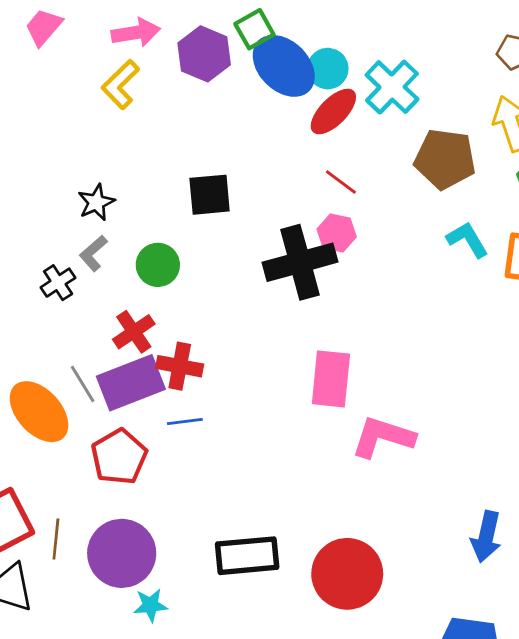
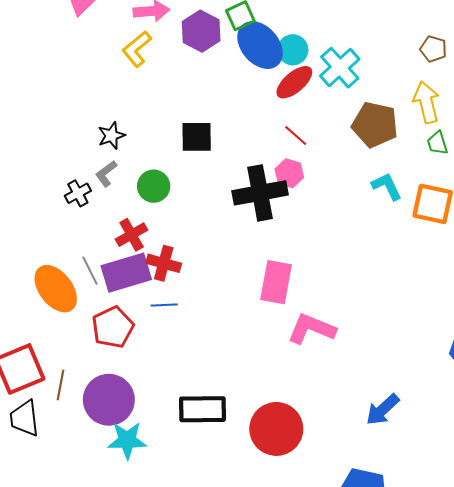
blue arrow: (486, 537) -> (383, 410), turned 30
cyan star: (150, 605) -> (127, 440), size x1.5

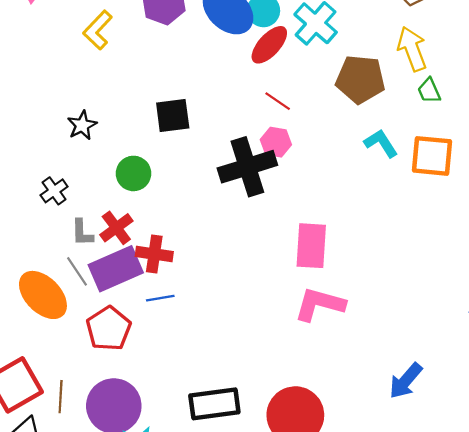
gray L-shape: (106, 174) -> (82, 233), moved, turned -48
pink rectangle: (276, 282) -> (311, 246), moved

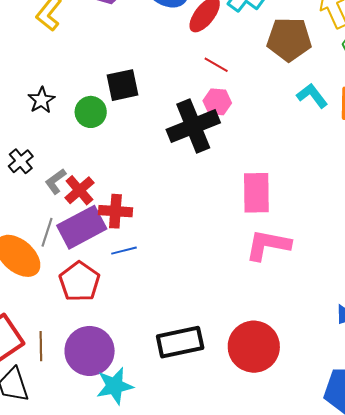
green circle: (133, 173) -> (91, 112), moved
gray L-shape: (82, 233) -> (56, 181), moved, turned 60
gray line: (77, 271) -> (47, 232), turned 56

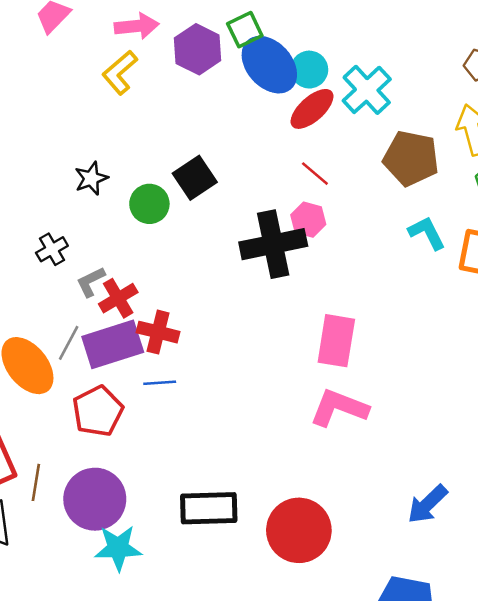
black square: (122, 85) -> (195, 178), turned -32

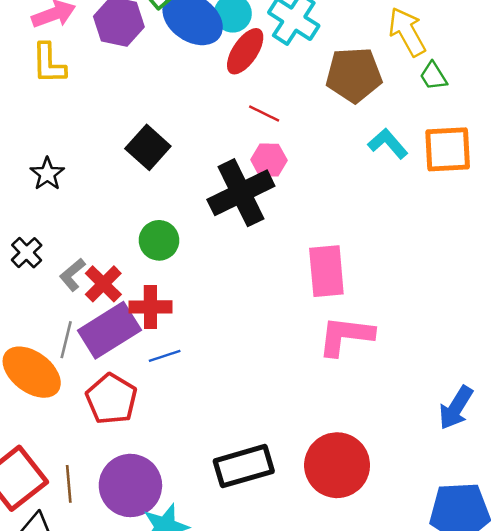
yellow L-shape: (120, 72) -> (49, 64), turned -36
green circle: (149, 204) -> (159, 240), moved

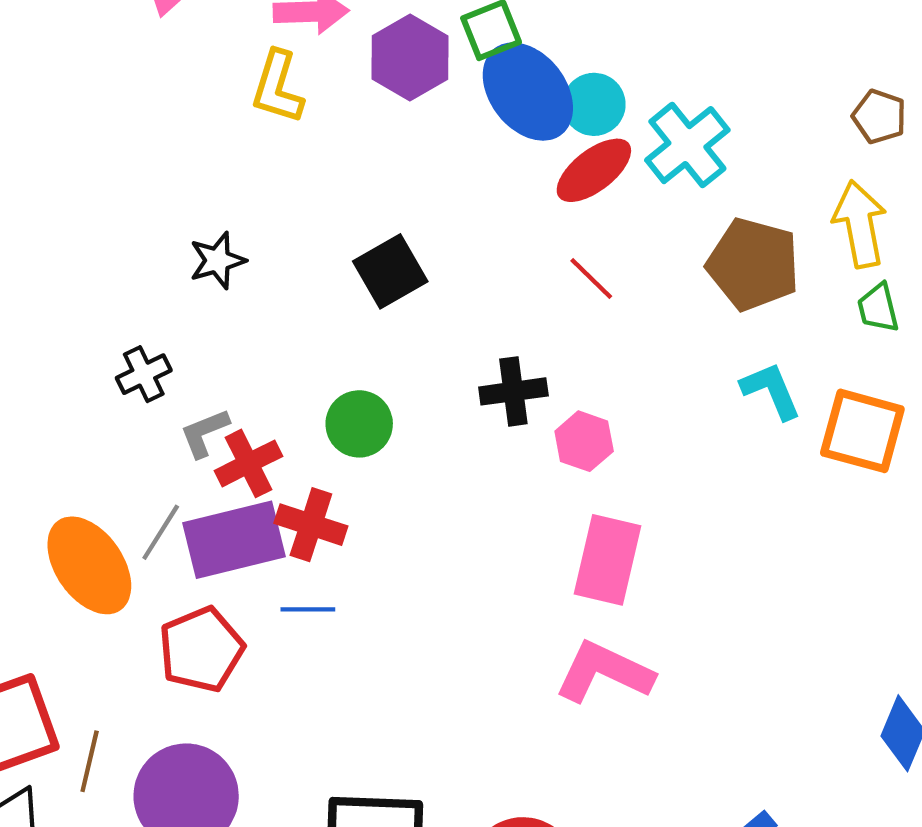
pink hexagon: (269, 160) -> (584, 441), moved
black cross: (241, 193) -> (513, 391), size x0.6

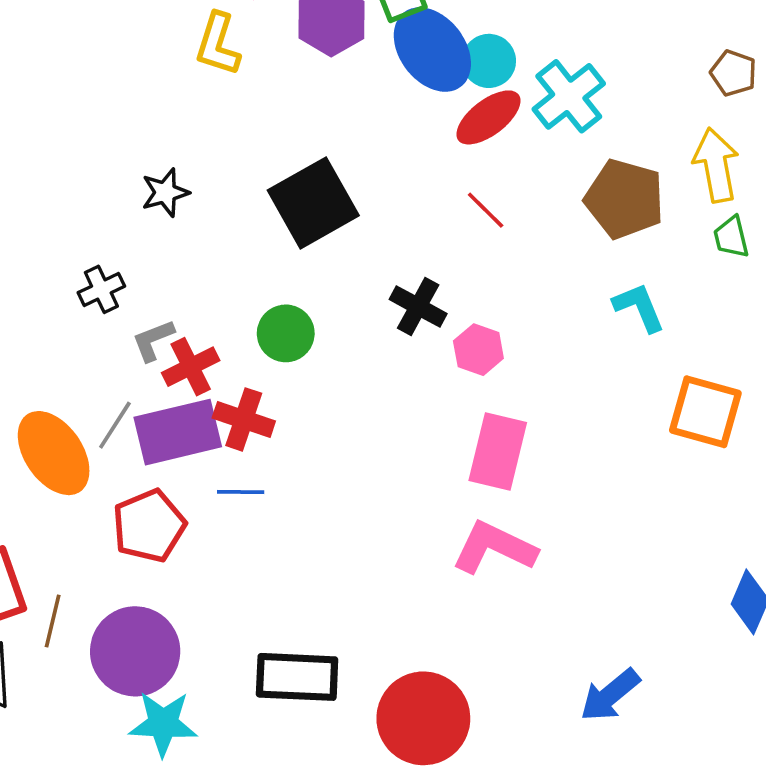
black square: (390, 271) -> (313, 203), size x1.4
black cross: (513, 391) -> (418, 307), turned 36
orange square: (862, 431) -> (705, 412), moved

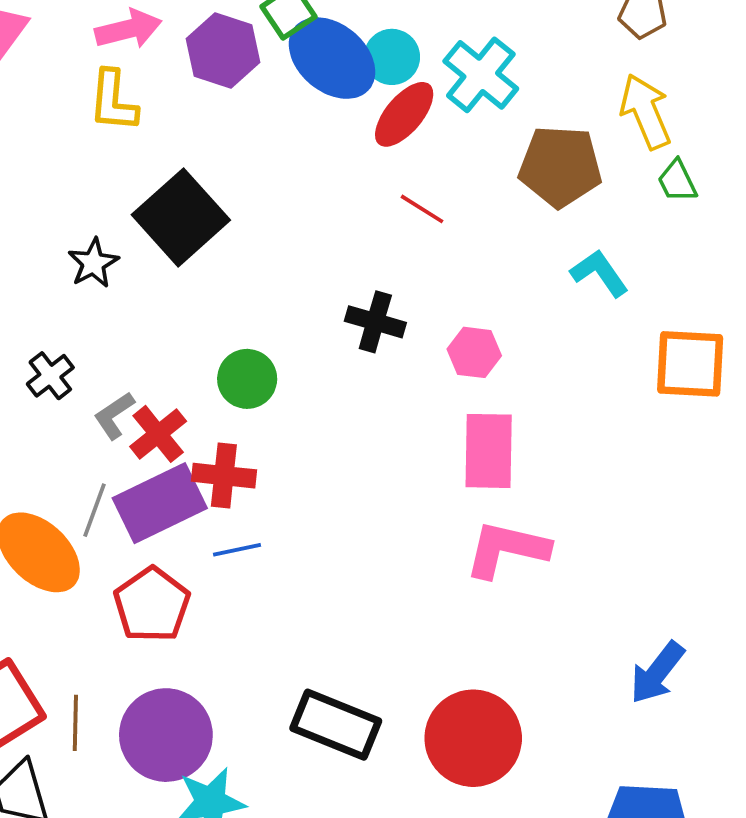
black square: (313, 203) -> (181, 217), moved
pink hexagon: (478, 350) -> (474, 352), moved
black rectangle: (297, 677) -> (336, 725), turned 32

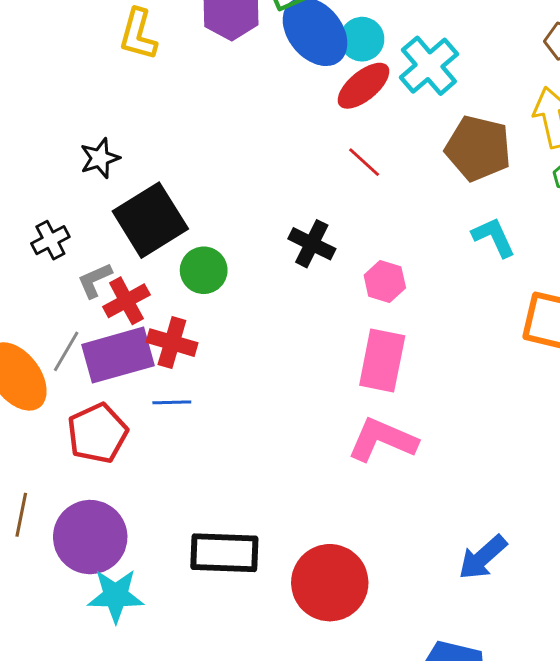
black square: (181, 217) -> (150, 220), moved
black rectangle: (336, 725) -> (224, 553), turned -30

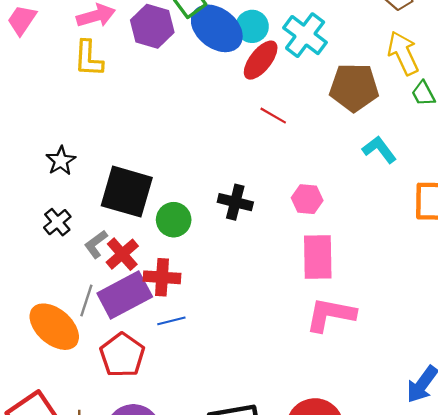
black star: (100, 158) -> (61, 161), moved
black square: (150, 220) -> (127, 192), turned -30
black cross: (312, 244) -> (235, 202), moved

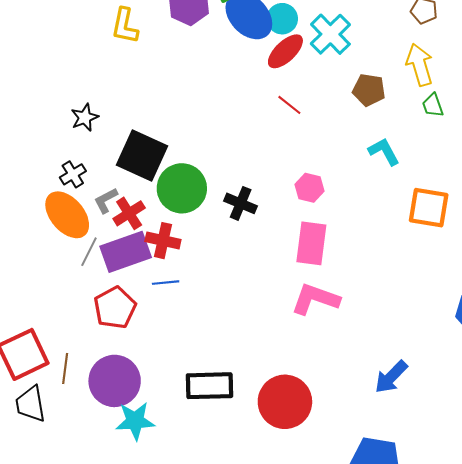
brown pentagon: (354, 87) -> (369, 90), size x0.7
black cross: (235, 202) -> (241, 203), moved
green circle: (174, 220) -> (182, 188), size x1.5
orange ellipse: (54, 327) -> (67, 215), moved

